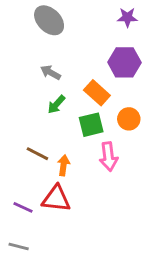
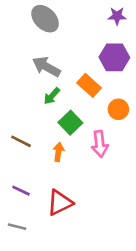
gray arrow: (50, 72) -> (46, 67), size x1.5
green square: (91, 125) -> (70, 123), moved, turned -30
brown line: (37, 154) -> (21, 141), moved
red triangle: (56, 199) -> (60, 203), moved, turned -32

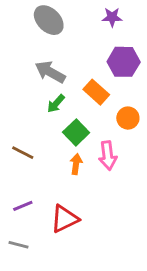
purple star: (117, 16) -> (112, 17), moved
orange arrow: (58, 152) -> (76, 164), moved
purple line: (21, 191) -> (23, 206), turned -48

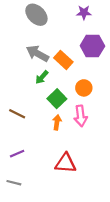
orange rectangle: (96, 92) -> (63, 60), moved
orange circle: (128, 118) -> (84, 88), moved
red triangle: (65, 219) -> (66, 163), moved, turned 30

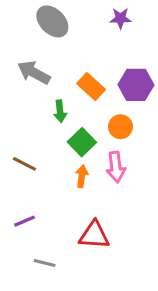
purple hexagon: (92, 46) -> (136, 85), moved
gray arrow: (38, 53) -> (34, 73), moved
green arrow: (42, 77) -> (60, 111), turned -48
gray line: (14, 183) -> (45, 263), moved

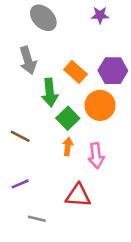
gray arrow: (34, 73) -> (28, 60), turned -136
green arrow: (60, 111) -> (50, 92), size x1.5
orange circle: (120, 127) -> (100, 105), size x1.5
pink arrow: (116, 167) -> (96, 156), moved

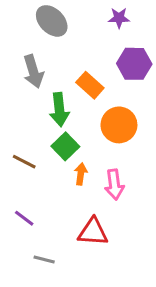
purple hexagon: (113, 71) -> (134, 64), moved
green square: (68, 118) -> (65, 146), moved
purple line: (20, 184) -> (24, 218), turned 60

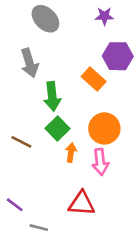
orange rectangle: (90, 85) -> (94, 79), moved
orange circle: (119, 125) -> (104, 128), moved
purple line: (24, 218) -> (15, 205), moved

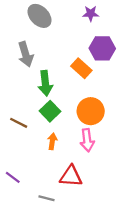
orange arrow: (71, 153) -> (52, 141), moved
gray line: (39, 228) -> (46, 198), moved

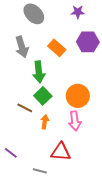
orange rectangle: (81, 68) -> (57, 48), moved
brown line: (19, 123) -> (25, 108), moved

